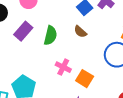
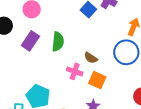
brown semicircle: (80, 32) -> (91, 58), moved

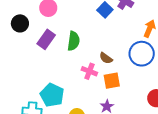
orange square: (97, 80) -> (112, 81), turned -36

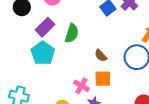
pink cross: (89, 71) -> (81, 86), moved
cyan pentagon: (52, 95) -> (43, 53), moved

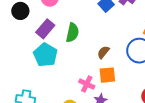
brown semicircle: (101, 56) -> (103, 52), turned 88

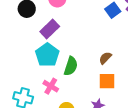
green semicircle: (72, 33) -> (71, 66), moved
pink cross: (87, 84) -> (51, 86), moved

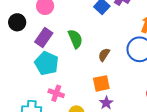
green semicircle: (71, 66) -> (75, 39), moved, turned -30
orange square: (107, 81) -> (101, 83), moved

